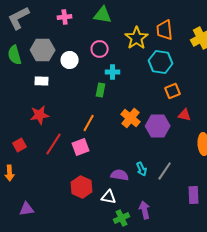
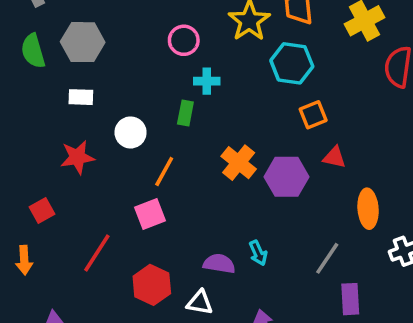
white circle: (70, 60) -> (131, 132), moved
red line: (54, 144) -> (97, 253), moved
gray line: (165, 171) -> (327, 258), moved

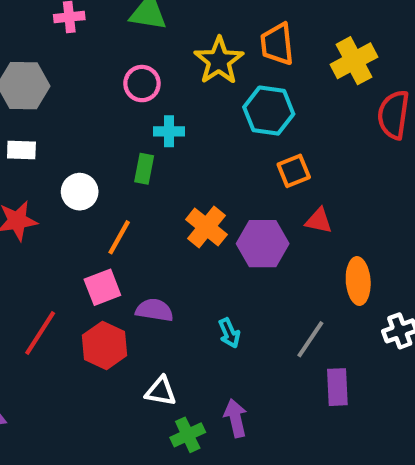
purple semicircle: (219, 264) -> (154, 310), moved
red hexagon: (152, 285) -> (105, 345), moved

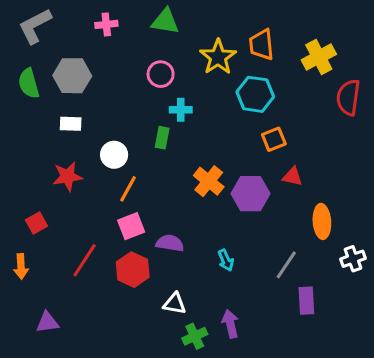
orange line: (119, 237) -> (128, 189), moved

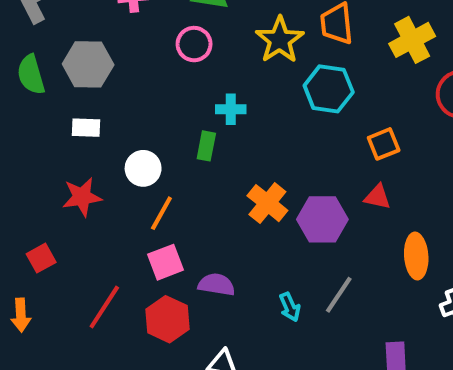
pink circle: (161, 74) -> (194, 44), moved
orange square: (274, 139) -> (384, 144), moved
gray line: (286, 265) -> (339, 295), moved

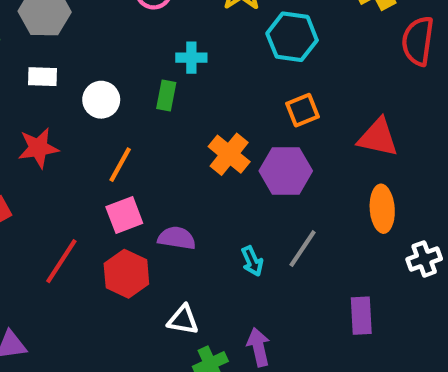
orange square: (384, 144) -> (303, 110), moved
white circle: (143, 168) -> (101, 100), moved
red triangle: (377, 197) -> (378, 137), moved, size x1.5

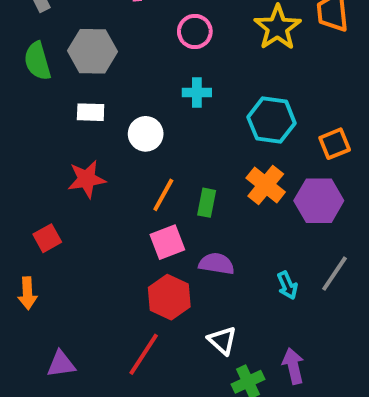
cyan hexagon: (292, 37) -> (272, 120), moved
cyan cross: (191, 58) -> (197, 93), moved
green rectangle: (166, 95) -> (207, 203), moved
red line: (61, 261) -> (144, 354), moved
white triangle: (183, 320) -> (222, 340), turned 32

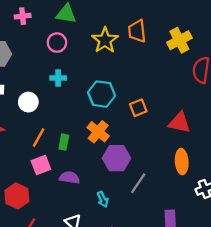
purple hexagon: (319, 201) -> (116, 158), moved
cyan arrow: (287, 285) -> (103, 199), moved
red hexagon: (169, 297) -> (17, 196), moved

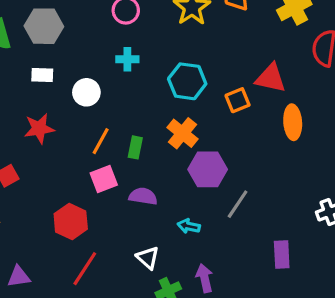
red triangle: (179, 123) -> (271, 78), moved
orange ellipse: (182, 162) -> (293, 122), moved
cyan arrow: (103, 199) -> (189, 226), turned 126

